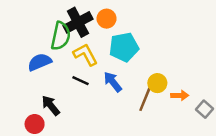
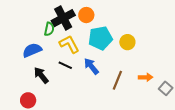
green semicircle: (61, 36) -> (49, 29), size x0.6
yellow circle: (157, 83) -> (127, 42), moved
black arrow: (51, 105) -> (41, 75), moved

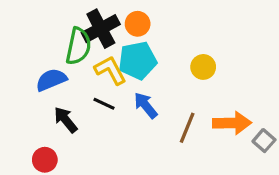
green semicircle: (49, 29) -> (78, 46), size x1.6
cyan pentagon: (100, 38) -> (138, 61), moved
orange arrow: (146, 77) -> (232, 123), size x1.6

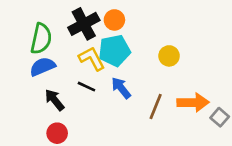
green semicircle: (78, 46) -> (41, 39), moved
red circle: (45, 160) -> (57, 133), moved

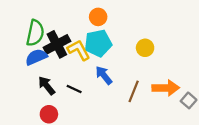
black cross: (84, 24) -> (57, 44), moved
black line: (86, 87) -> (74, 89), moved

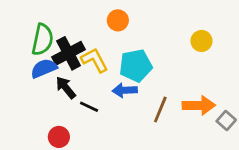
cyan pentagon: (98, 43) -> (136, 66), moved
yellow circle: (145, 48) -> (201, 41), moved
blue arrow: (104, 75) -> (125, 90), turned -54
black arrow: (47, 86) -> (66, 88), moved

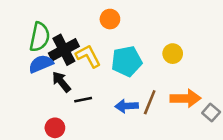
yellow circle: (201, 41) -> (173, 54), moved
blue arrow: (125, 90) -> (127, 106), moved
black line: (89, 107) -> (83, 100), turned -36

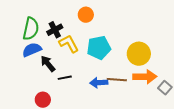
black cross: (64, 50) -> (55, 30), moved, size x0.7
yellow circle: (173, 54) -> (139, 54), moved, size x1.5
brown line: (150, 102) -> (117, 80), turned 72

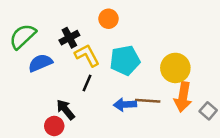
green semicircle: (31, 29) -> (23, 36), moved, turned -145
black arrow: (48, 64) -> (66, 110), moved
orange arrow: (145, 77) -> (183, 97), turned 100
black line: (65, 78) -> (87, 83), moved, turned -56

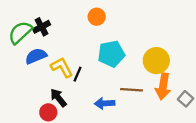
black cross: (69, 38) -> (42, 27), moved
yellow L-shape: (87, 55) -> (62, 67), moved
blue arrow: (125, 105) -> (105, 103), moved

